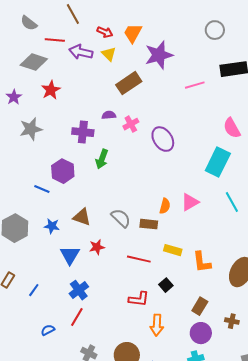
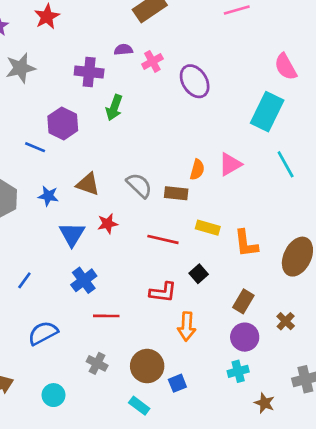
red line: (77, 317) -> (106, 316), moved, turned 60
brown cross: (232, 321) -> (286, 321), turned 32
blue semicircle: (48, 330) -> (43, 333), size x1.6

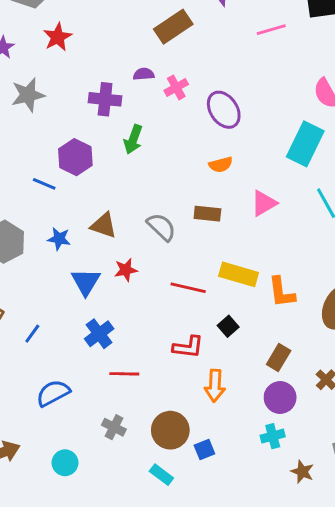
orange semicircle: (197, 170) -> (221, 165), moved, turned 60
brown rectangle: (176, 193) -> (207, 214), moved
yellow rectangle: (208, 228) -> (239, 274), size x1.4

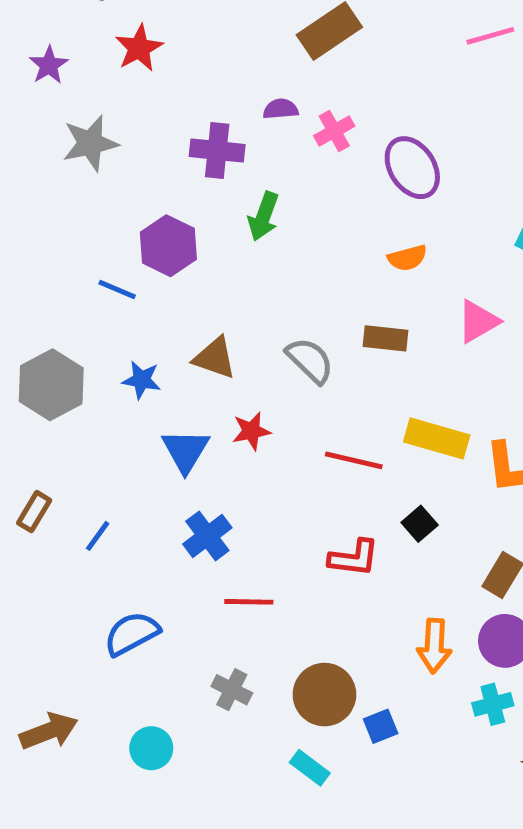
orange arrow: (215, 386) -> (434, 646), moved

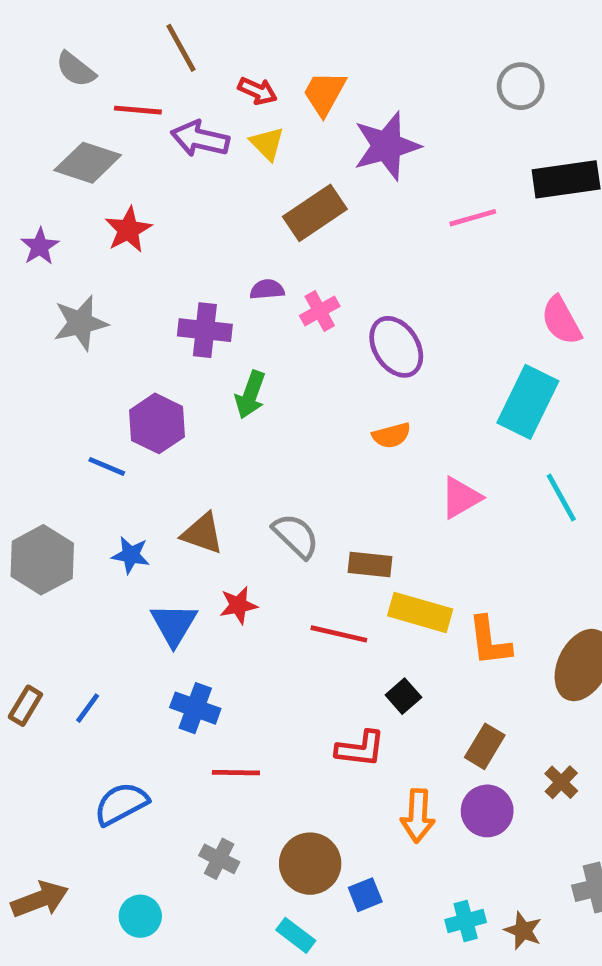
brown rectangle: (385, 338) -> (370, 565), moved
brown rectangle: (34, 512) -> (25, 706), moved
blue cross: (207, 536) -> (195, 708), turned -33
red L-shape: (354, 558) -> (360, 749), moved
cyan cross: (493, 704) -> (466, 921), moved

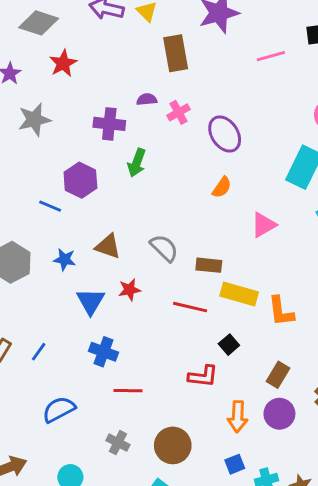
brown rectangle: (315, 213) -> (176, 53), turned -66
orange semicircle: (391, 435) -> (222, 187), turned -40
blue square: (365, 895) -> (235, 464), moved

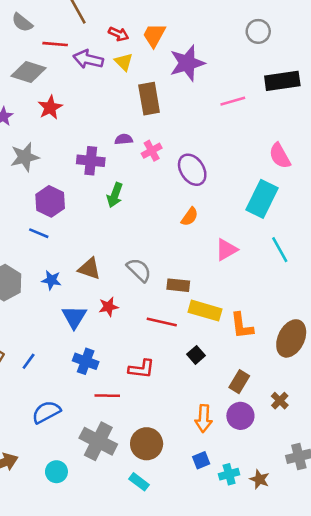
purple hexagon: (80, 180) -> (50, 201), moved
red L-shape: (203, 376) -> (141, 369), moved
gray cross: (118, 443) -> (98, 441), size x1.8

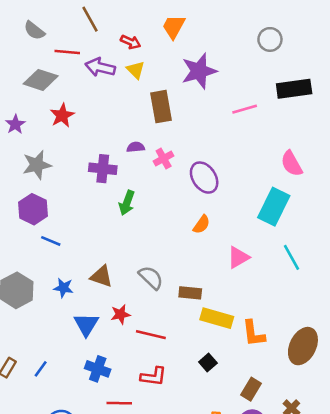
orange trapezoid: (154, 35) -> (174, 27), moved
purple hexagon: (50, 201) -> (33, 209), moved
red line: (162, 322) -> (151, 335), moved

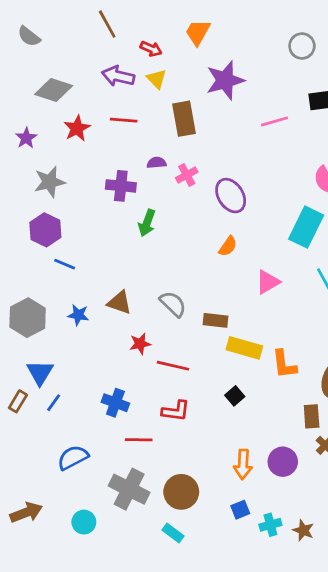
gray semicircle: (34, 31) -> (29, 36), moved
red line: (67, 52) -> (124, 120), moved
blue triangle: (86, 325) -> (40, 373), moved
brown rectangle: (251, 389) -> (312, 416), moved, turned -35

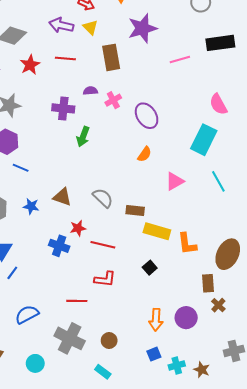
blue cross: (115, 403) -> (59, 246), moved
brown circle: (181, 492) -> (109, 341), size x0.6

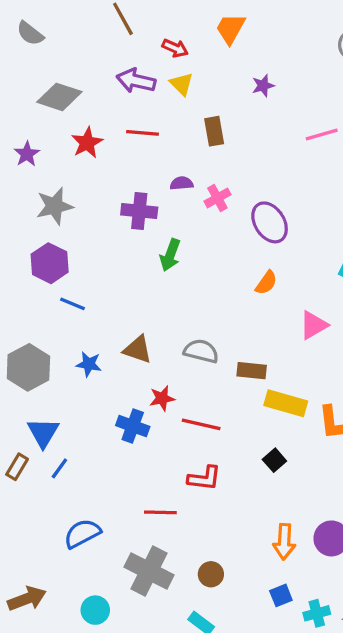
purple star: (142, 28) -> (263, 86), size x0.5
brown rectangle: (111, 57) -> (214, 131), size x0.7
gray semicircle: (103, 198) -> (201, 351), turned -30

